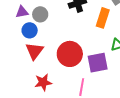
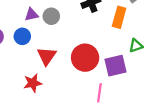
blue circle: (30, 30) -> (22, 36), moved
red star: (43, 82) -> (33, 83), moved

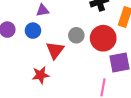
gray circle: (51, 16) -> (76, 35), moved
red circle: (85, 58) -> (103, 38), moved

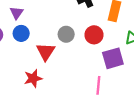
purple triangle: (43, 10) -> (17, 13), moved, turned -40
red circle: (103, 38) -> (94, 35), size x0.7

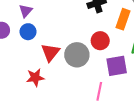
gray circle: (66, 34) -> (77, 55), moved, size x1.5

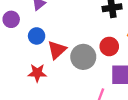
blue circle: (28, 32) -> (37, 36), moved

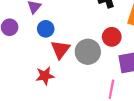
blue circle: (37, 36) -> (46, 29), moved

